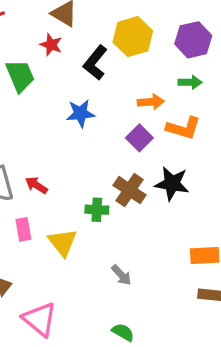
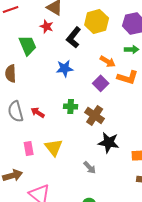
orange arrow: (151, 102) -> (108, 61), turned 35
black star: (172, 184) -> (109, 142), moved
green cross: (97, 210) -> (71, 106), moved
pink rectangle: (23, 229) -> (29, 148), moved

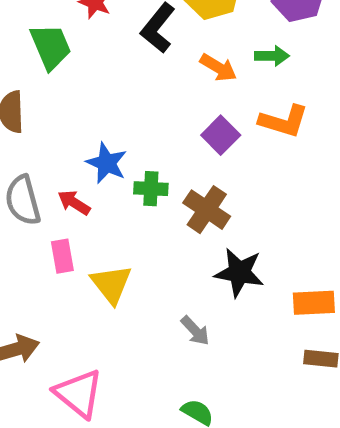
green arrow: (132, 49) -> (272, 56), moved
orange arrow: (108, 61) -> (218, 68), moved
blue star: (65, 68) -> (107, 163), moved, turned 30
pink rectangle: (29, 148) -> (62, 256), moved

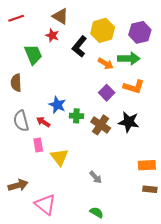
green arrow: (272, 56) -> (129, 59), size x1.5
black star: (239, 272) -> (129, 122), moved

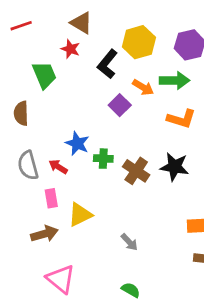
purple square: (107, 93) -> (120, 105), moved
yellow triangle: (59, 157) -> (80, 215), turned 42
brown arrow: (18, 185) -> (44, 234), moved

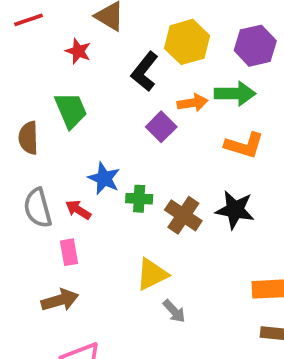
red star: (70, 49) -> (78, 51), moved
green trapezoid: (44, 75) -> (71, 110), moved
orange arrow: (143, 87) -> (193, 103), turned -40
yellow triangle: (80, 215) -> (152, 274), moved

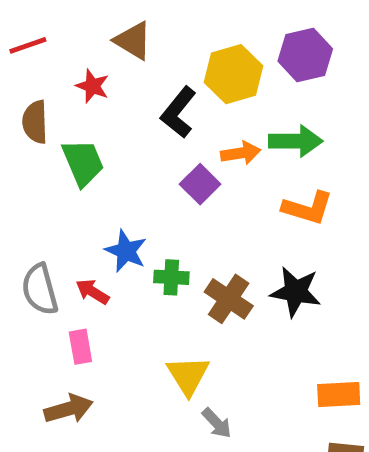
purple hexagon: (255, 46) -> (305, 55), moved
brown semicircle: (28, 138) -> (35, 122), moved
yellow triangle: (152, 274) -> (188, 375), turned -36

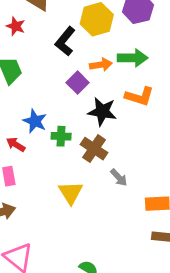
black star: (296, 292) -> (102, 111), moved
gray arrow: (217, 423) -> (119, 177), moved

